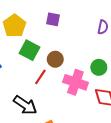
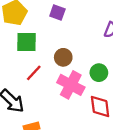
green square: (29, 50) -> (26, 42), turned -36
brown circle: (55, 59) -> (63, 57), moved

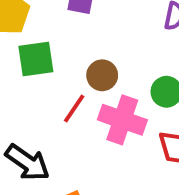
red line: (34, 73) -> (74, 108), moved

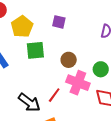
red line: (74, 108) -> (54, 95), moved

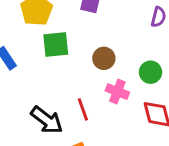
pink cross: (78, 83) -> (117, 92), size x0.7
red line: (54, 95) -> (83, 109), turned -56

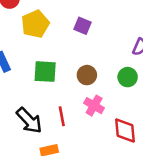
green square: (56, 44) -> (45, 72), moved
green circle: (150, 72) -> (128, 77), moved

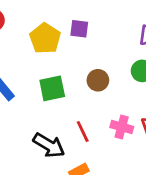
yellow pentagon: (35, 24) -> (45, 38), moved
pink cross: (94, 106) -> (122, 127), moved

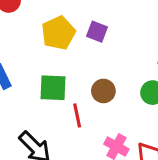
red line: (83, 131) -> (77, 115), moved

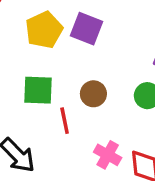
purple square: (97, 32) -> (87, 29), size x1.4

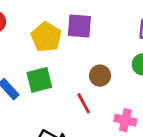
green square: (38, 90) -> (39, 80), moved

